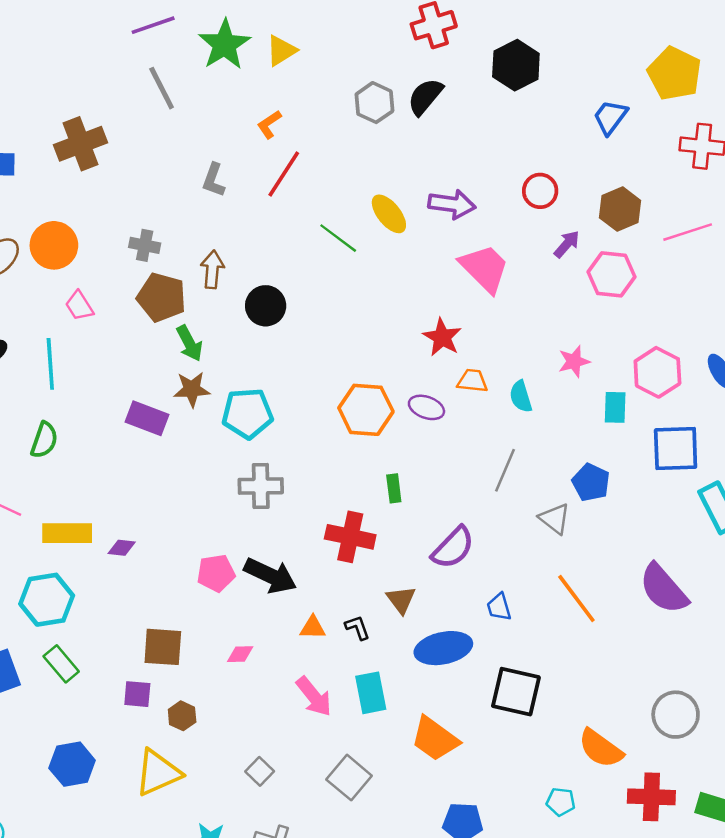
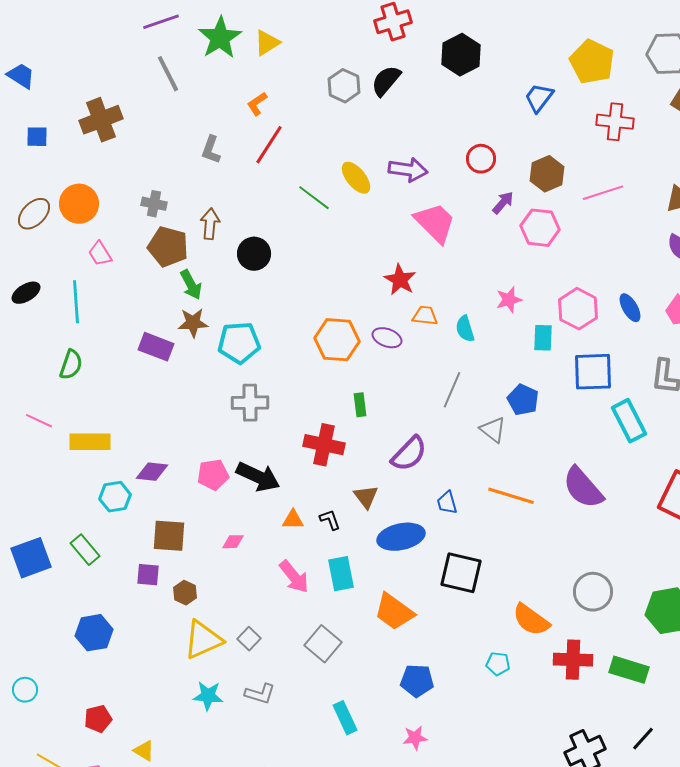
purple diamond: (122, 548) -> (152, 472), moved, size x1.4
orange line: (576, 599) -> (511, 496), turned -36
cyan hexagon: (47, 600) -> (115, 497), moved, size x0.7
yellow triangle: (158, 773) -> (203, 640), moved

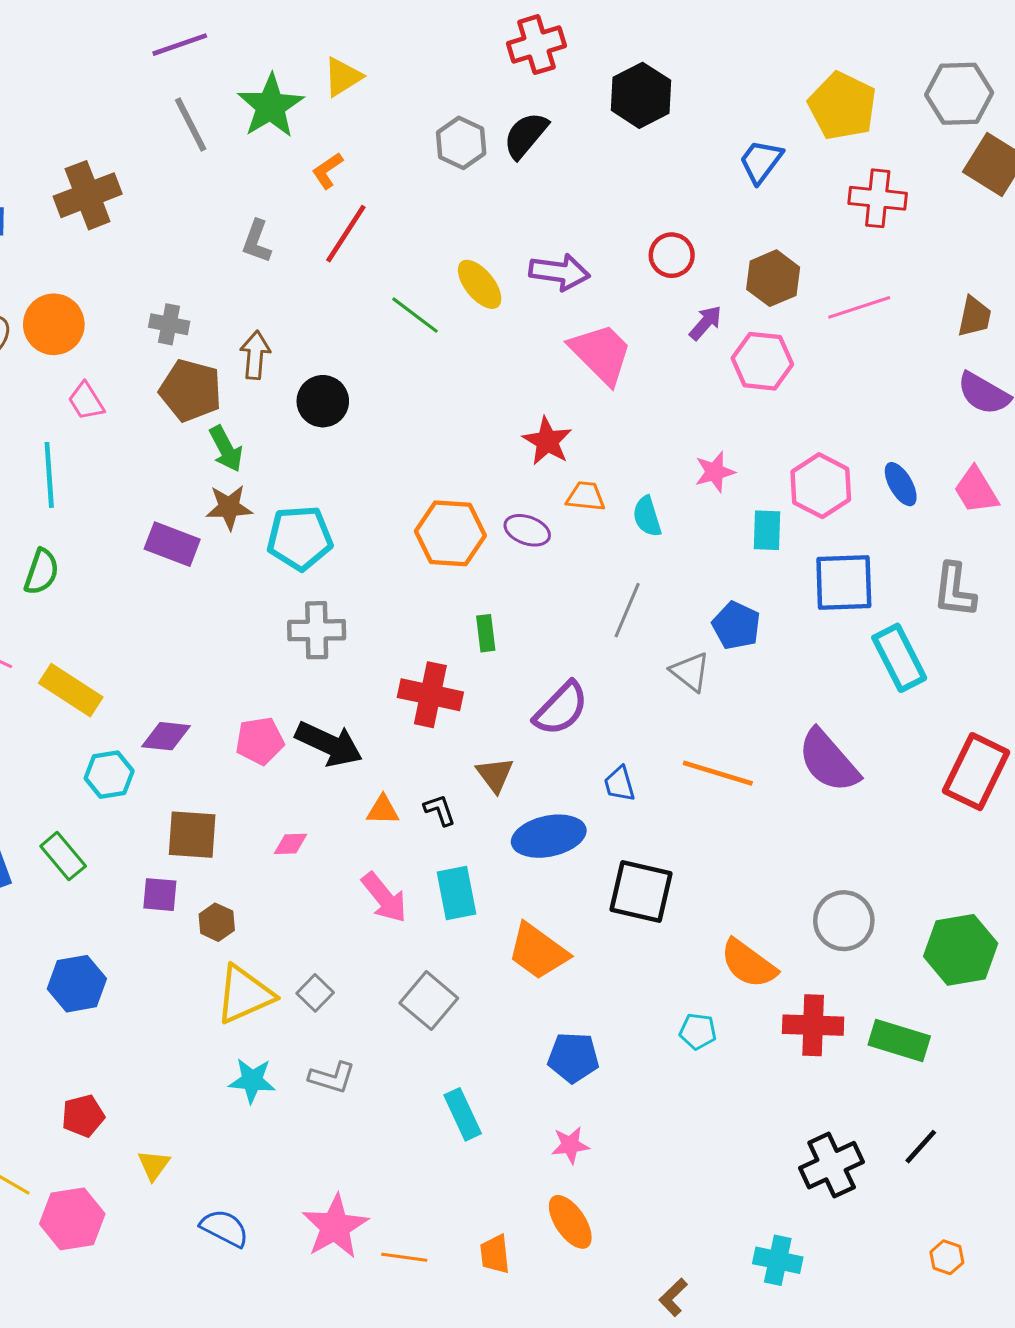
green star: (220, 38) -> (271, 106), moved
yellow rectangle: (90, 442) -> (71, 690), turned 33
yellow triangle: (144, 751) -> (154, 1165), turned 35

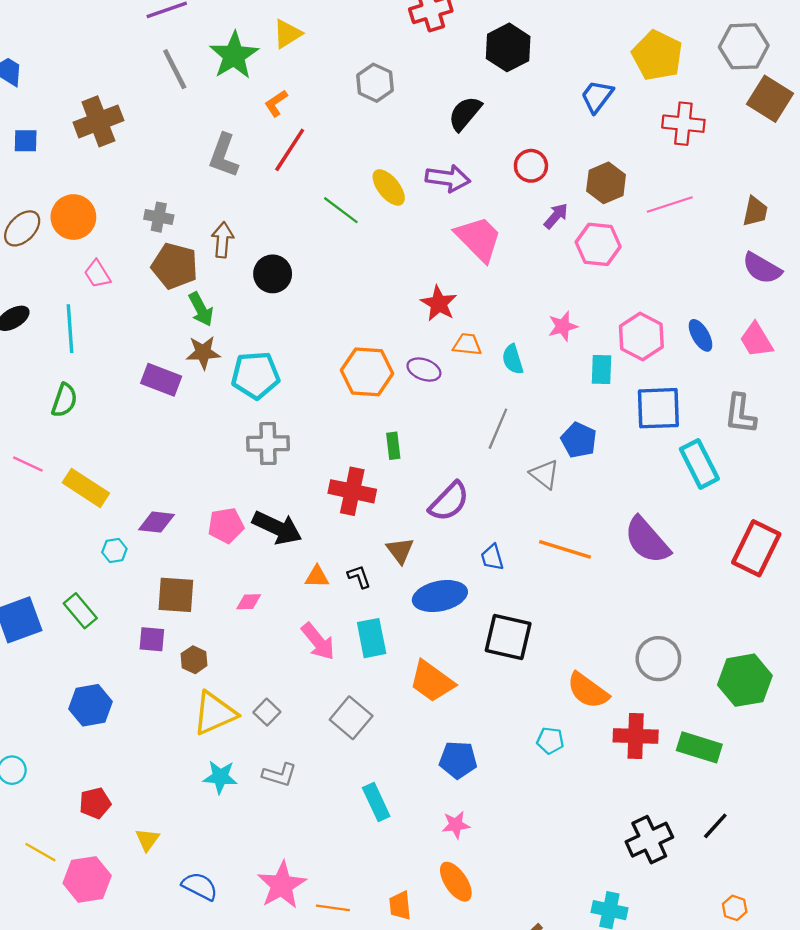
black semicircle: (526, 135) -> (465, 113), moved
gray L-shape: (257, 241) -> (224, 156), size x1.4
cyan hexagon: (109, 775) -> (114, 550), size x0.7

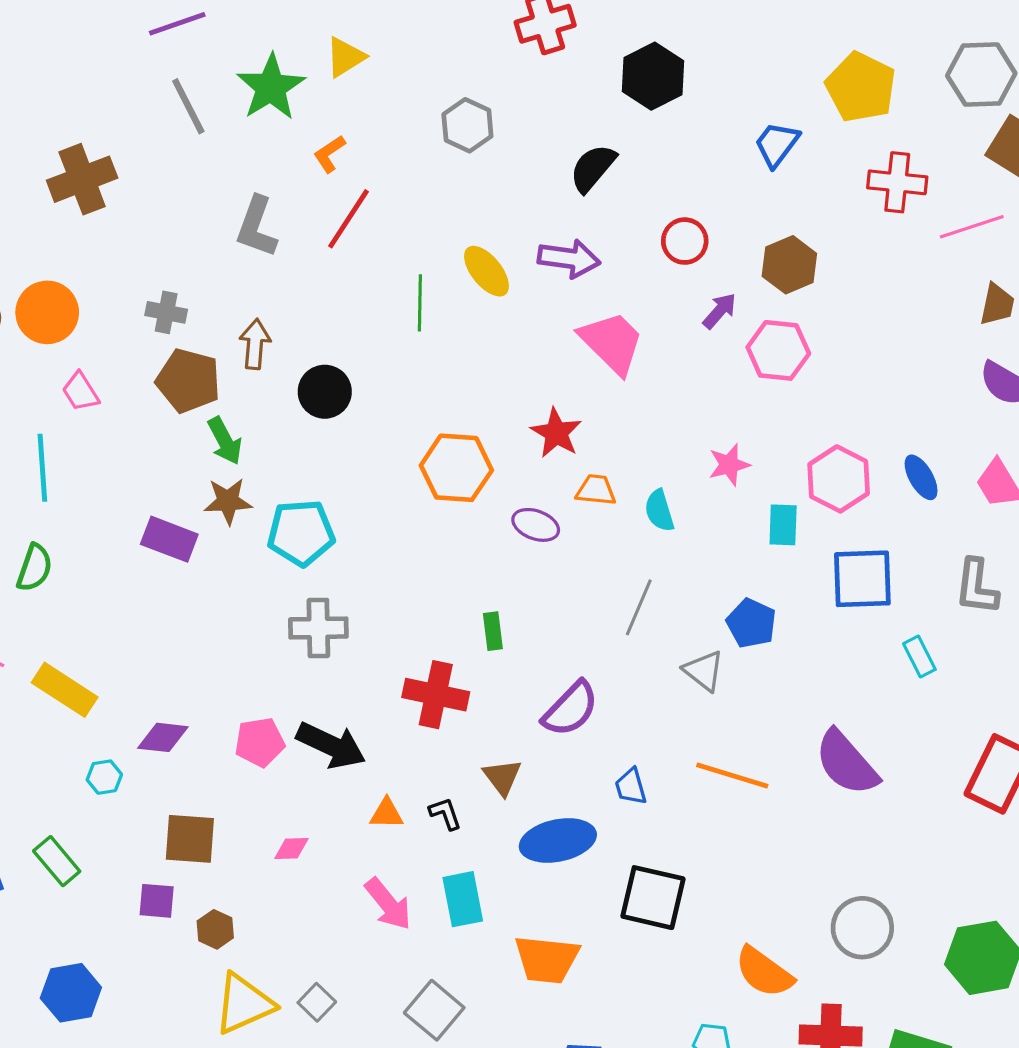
pink line: (670, 205) -> (972, 227), moved
green line: (341, 210) -> (420, 303), turned 54
orange hexagon: (367, 372) -> (456, 468), moved
cyan rectangle: (699, 464) -> (919, 657), size x0.6
orange trapezoid: (432, 681) -> (547, 959), turned -30

